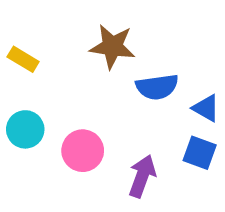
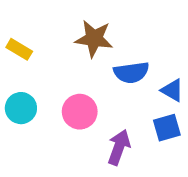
pink circle: (83, 151) -> (80, 112), moved
blue square: (200, 153) -> (167, 128), turned -36

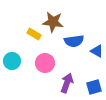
yellow rectangle: (19, 49) -> (34, 34), moved
blue square: (167, 128) -> (94, 87), moved

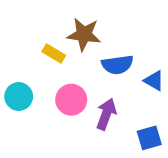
purple arrow: (67, 83) -> (106, 114), moved

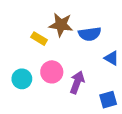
blue semicircle: (117, 65) -> (90, 34), moved
cyan circle: (19, 97) -> (22, 79), moved

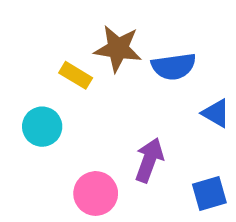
pink circle: (52, 72) -> (96, 193), moved
cyan circle: (22, 79) -> (42, 127), moved

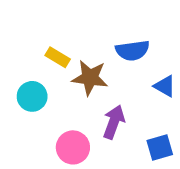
brown star: (118, 49) -> (90, 78), moved

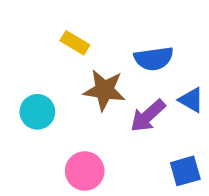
yellow rectangle: (58, 57) -> (75, 43), moved
purple arrow: (114, 122) -> (148, 116), moved, turned -152

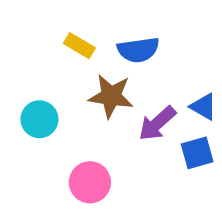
blue semicircle: (154, 59) -> (138, 50), moved
blue square: (185, 171) -> (197, 153), moved

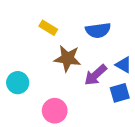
blue semicircle: (138, 50) -> (98, 30), moved
cyan circle: (39, 119) -> (18, 83), moved

